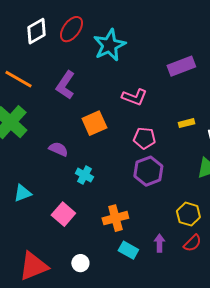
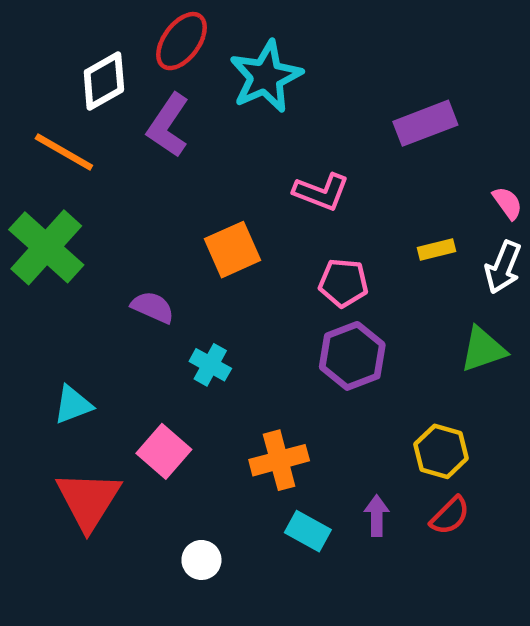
white diamond: (36, 31) -> (104, 81), moved
purple L-shape: (65, 85) -> (168, 125), moved
red triangle: (33, 266) -> (88, 500), moved, turned -36

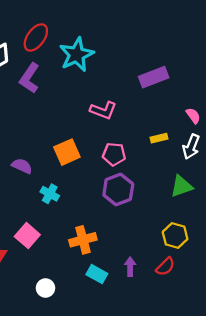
orange square: (233, 250) -> (67, 152), moved
yellow hexagon: (441, 451) -> (175, 236), moved

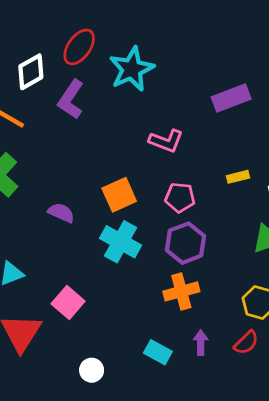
cyan cross: (50, 194) -> (121, 242), moved, size x1.6
orange cross: (83, 240) -> (181, 291), moved

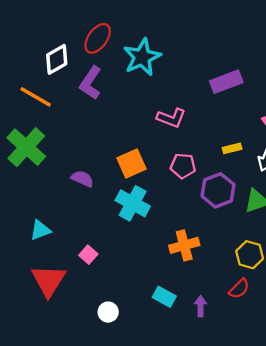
purple hexagon: (186, 243) -> (218, 190), moved
pink square: (68, 303) -> (88, 255), size x0.7
purple arrow: (201, 343) -> (201, 306), moved

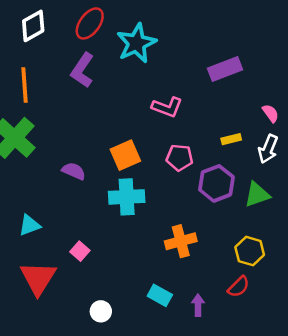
white diamond: (57, 59) -> (33, 26), moved
orange line: (36, 97) -> (25, 85), turned 56
cyan cross: (133, 203) -> (127, 197), turned -32

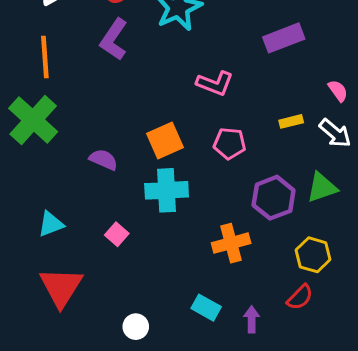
white arrow: (268, 149) -> (335, 133), turned -72
purple hexagon: (216, 183) -> (274, 198), moved
pink square: (80, 251) -> (117, 234), moved

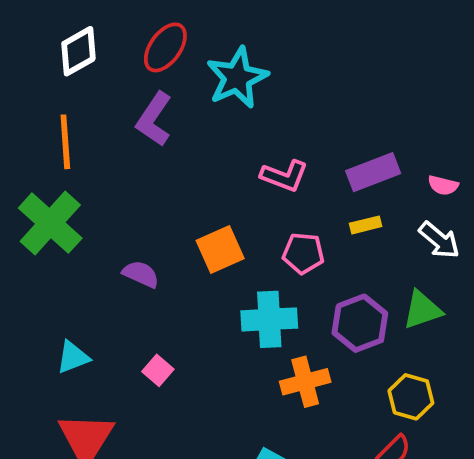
purple rectangle: (284, 38) -> (373, 172), moved
pink semicircle: (338, 91) -> (443, 185), turned 140
yellow rectangle: (291, 121) -> (366, 225), moved
cyan cross: (167, 190) -> (269, 319), moved

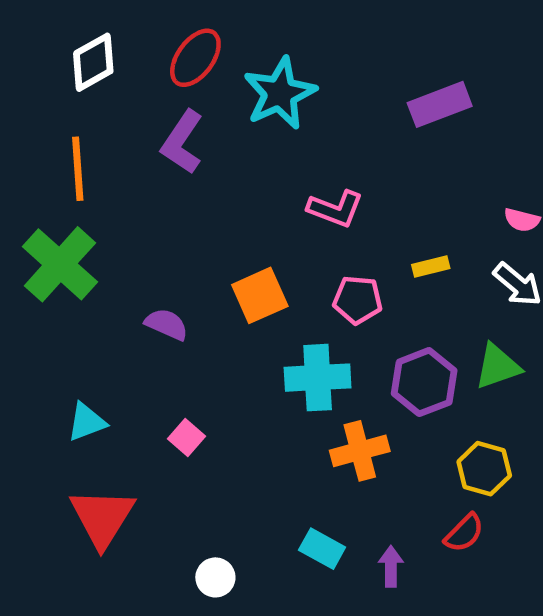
purple rectangle: (373, 172) -> (440, 104), moved

